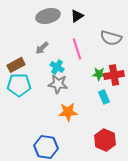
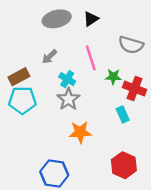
green star: (99, 74) -> (113, 77), moved
red cross: (114, 75) -> (134, 88), turned 30
gray star: (58, 84) -> (68, 99), turned 30

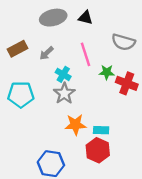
black triangle: (91, 19) -> (85, 18), turned 48
brown rectangle: (19, 77) -> (17, 49), moved
cyan rectangle: (123, 114) -> (101, 130), moved, turned -64
red hexagon: (124, 165) -> (98, 150), moved

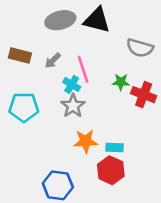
black triangle: (85, 18) -> (97, 20), size x1.6
brown rectangle: (17, 49) -> (20, 55), turned 42
pink line: (85, 54) -> (83, 69), moved

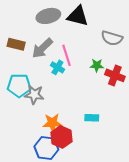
gray arrow: (53, 61) -> (42, 48), size x1.6
gray star: (73, 106) -> (34, 95), moved, turned -30
orange star: (86, 141) -> (52, 123), moved
red hexagon: (111, 170) -> (61, 137), moved

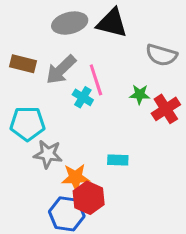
red cross: (115, 75) -> (166, 109), turned 36
gray star: (34, 95) -> (48, 154), moved
cyan rectangle: (92, 118) -> (118, 160), moved

